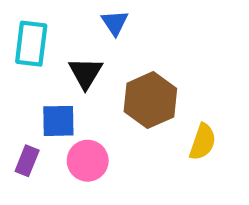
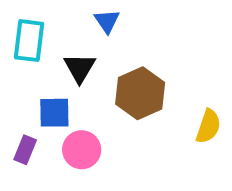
yellow semicircle: (203, 142) -> (208, 126), moved

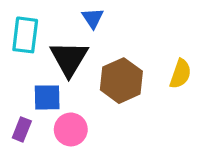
black triangle: (80, 68) -> (69, 59), size x1.4
yellow semicircle: (208, 126) -> (180, 74), moved

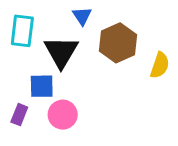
brown hexagon: (121, 81) -> (118, 43), moved

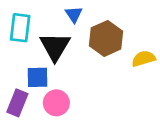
yellow semicircle: (160, 65) -> (144, 59), turned -125
purple rectangle: (19, 115) -> (17, 103), size x1.4

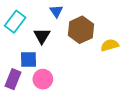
cyan rectangle: (20, 28) -> (15, 22), turned 30
black triangle: (55, 47) -> (42, 36), size x0.7

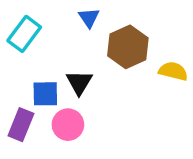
black triangle: (42, 36) -> (79, 82), moved
yellow semicircle: (110, 45) -> (173, 71), turned 30

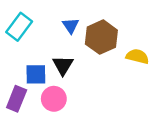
blue triangle: (89, 18) -> (71, 26), moved

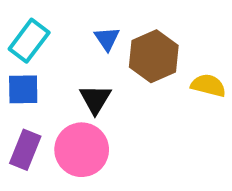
blue square: (36, 74) -> (23, 89), moved
pink circle: (54, 99) -> (82, 150), size x1.4

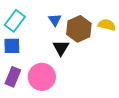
yellow semicircle: (208, 85) -> (107, 25), moved
black triangle: (95, 99) -> (61, 48), moved

